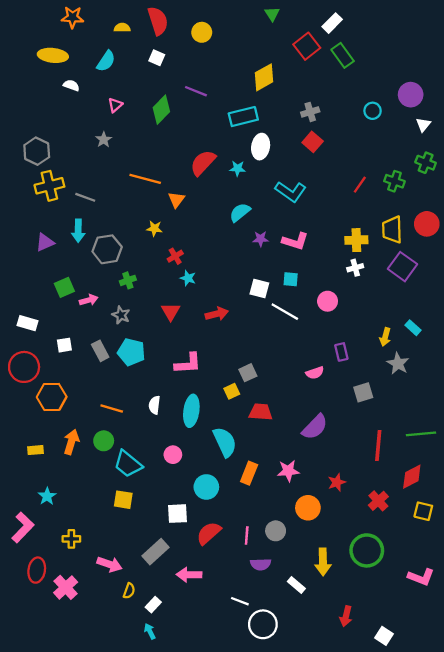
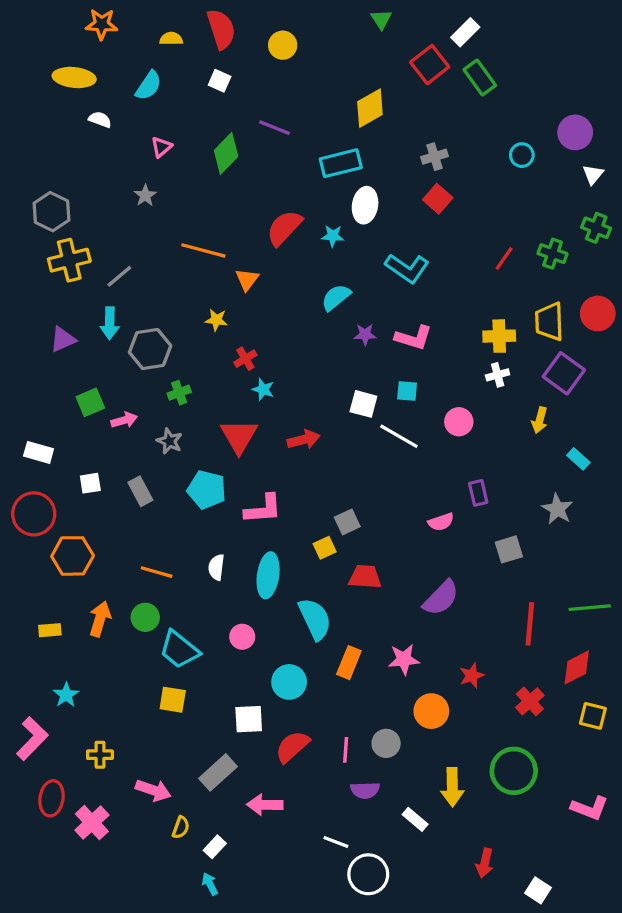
gray line: (85, 197) -> (119, 276), turned -60
red triangle: (171, 312) -> (239, 436), size x1.4
yellow arrow: (385, 337) -> (540, 420), moved
cyan pentagon: (131, 352) -> (207, 490), moved

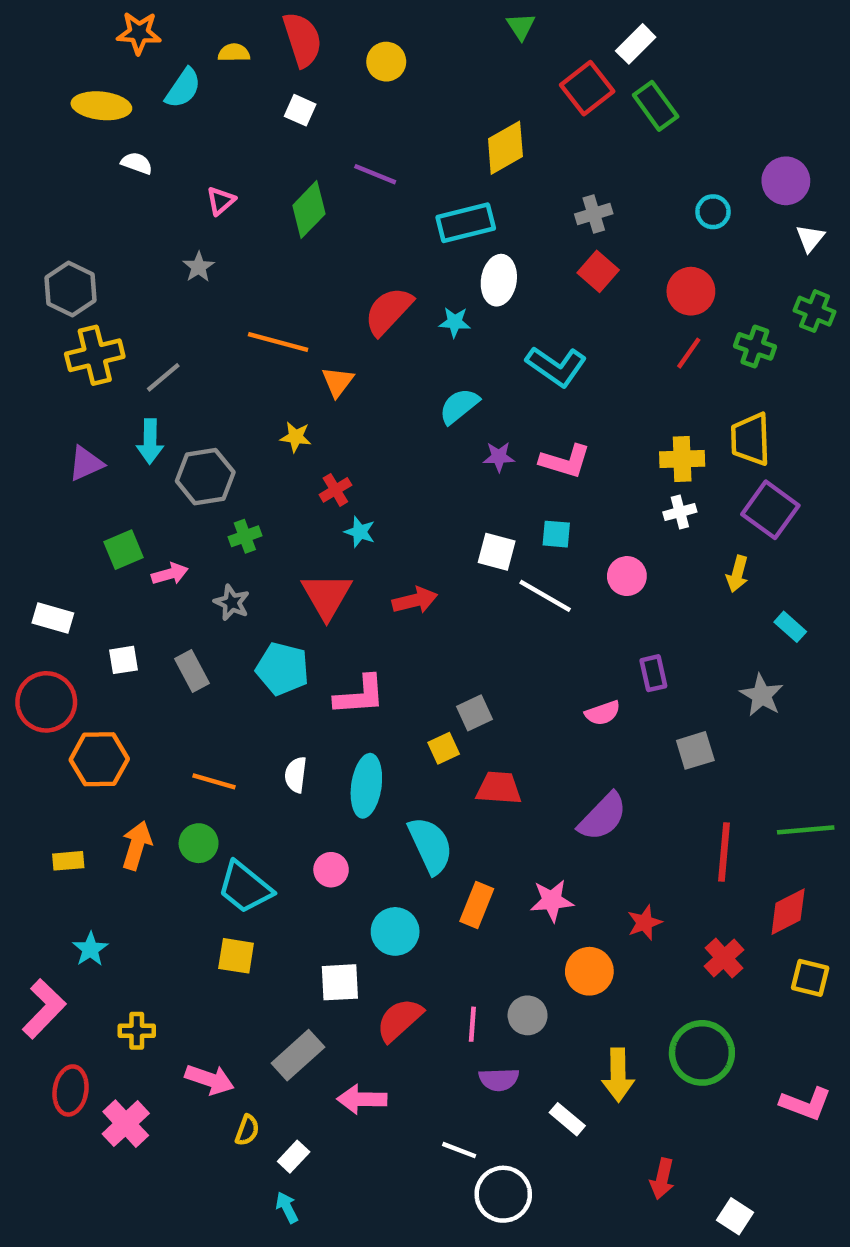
cyan semicircle: (148, 86) -> (183, 88), moved
red circle: (598, 313) -> (691, 291), moved

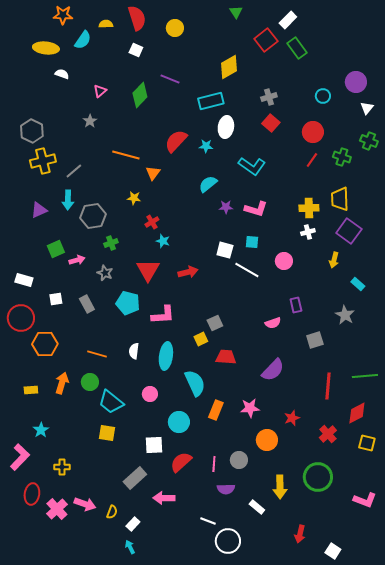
pink arrow: (210, 1079) -> (85, 504), moved

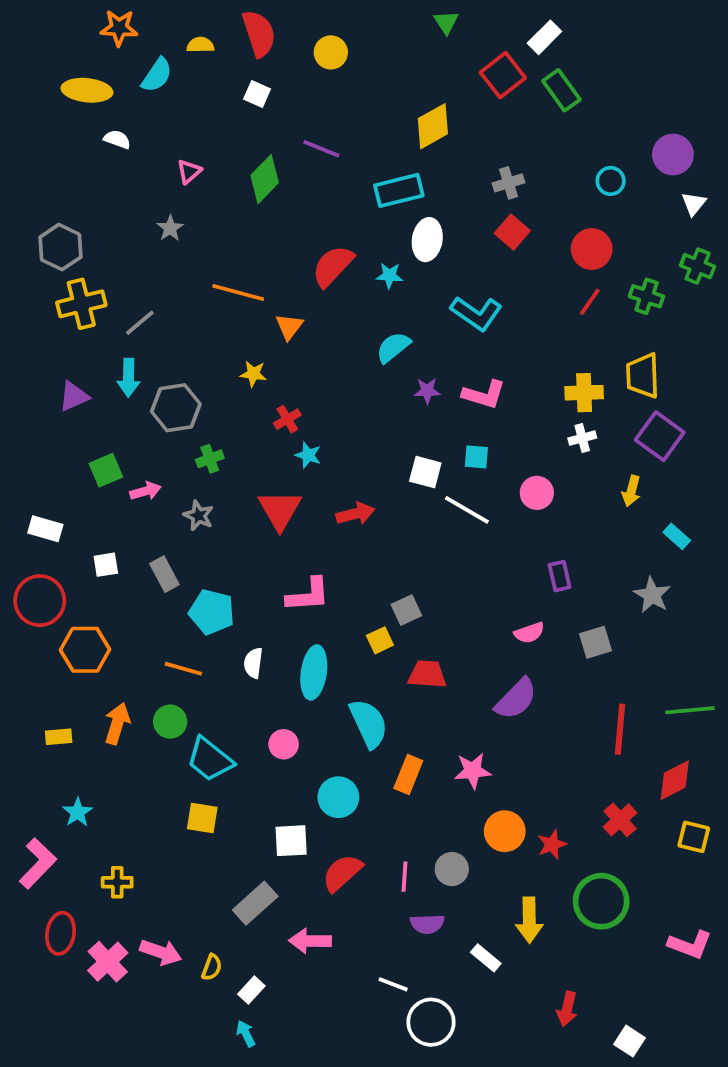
cyan pentagon: (128, 303) -> (212, 612), moved
pink semicircle: (273, 323) -> (529, 633), moved
red star: (292, 418) -> (552, 844), moved

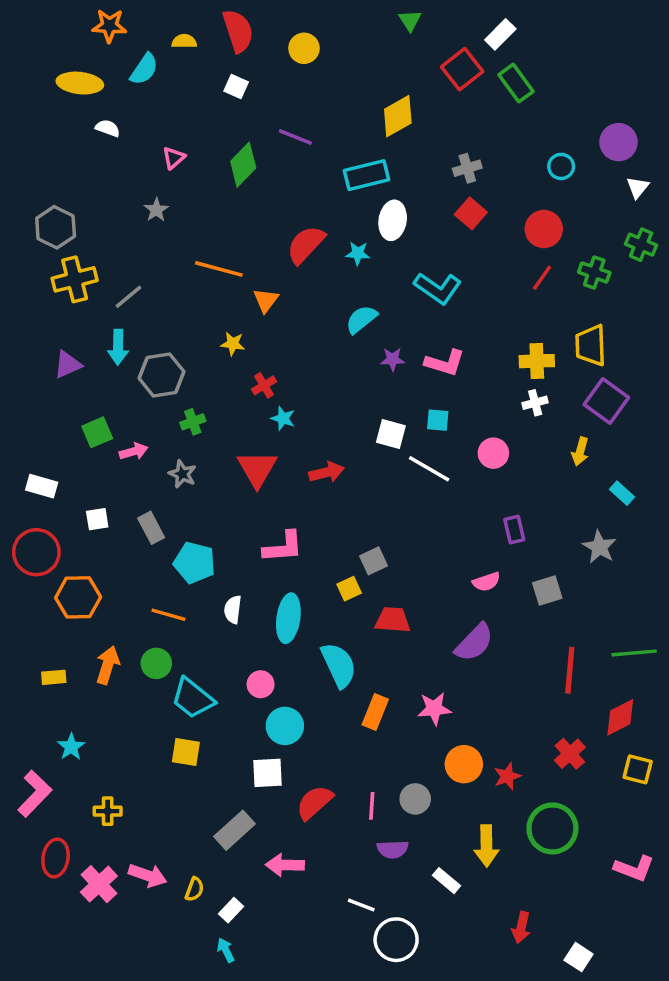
cyan circle: (338, 797) -> (285, 726), moved

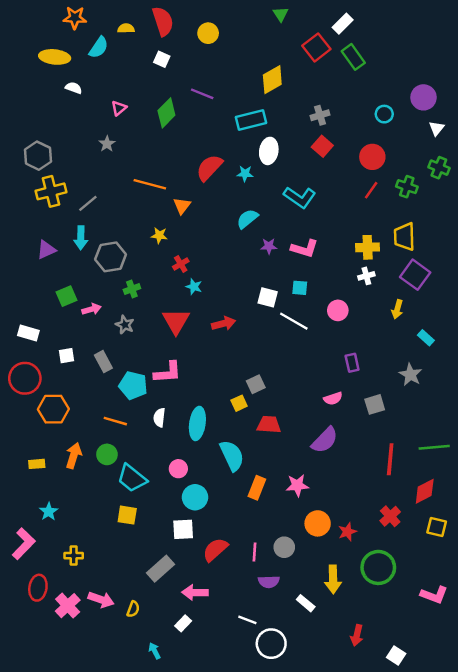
pink L-shape: (283, 547) -> (168, 372), moved
white rectangle: (231, 910) -> (183, 623), moved

